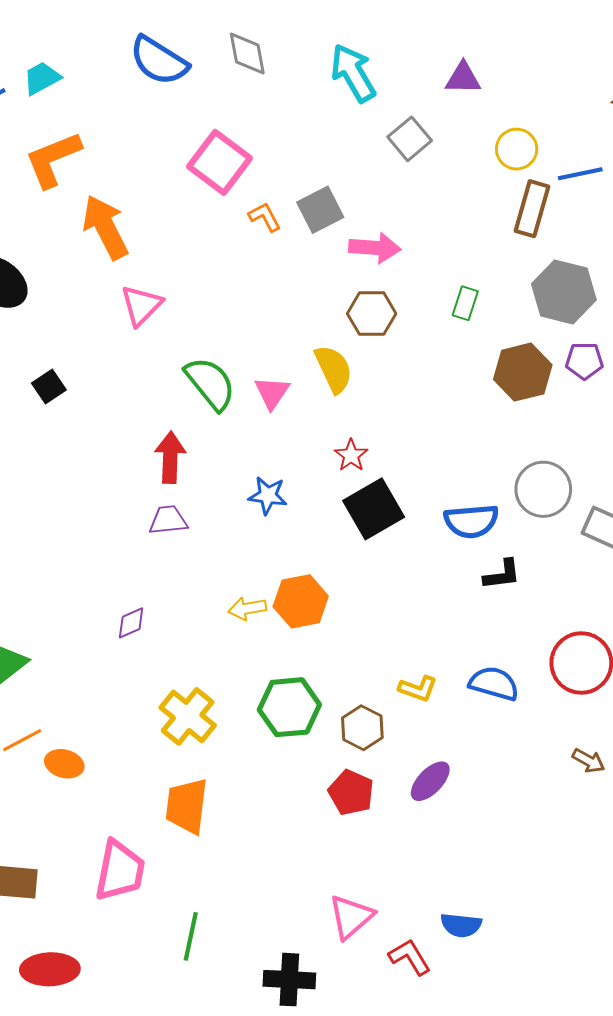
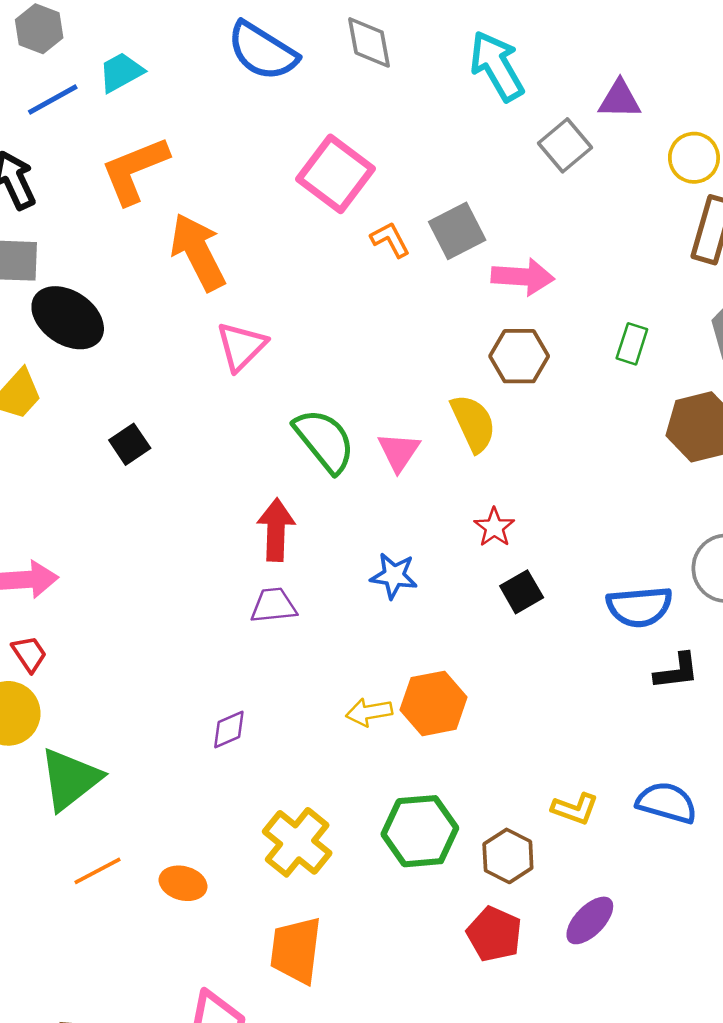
purple triangle: (463, 78) -> (620, 99), moved
black square: (374, 509) -> (522, 592), size x0.6
orange ellipse: (64, 764) -> (183, 883), moved

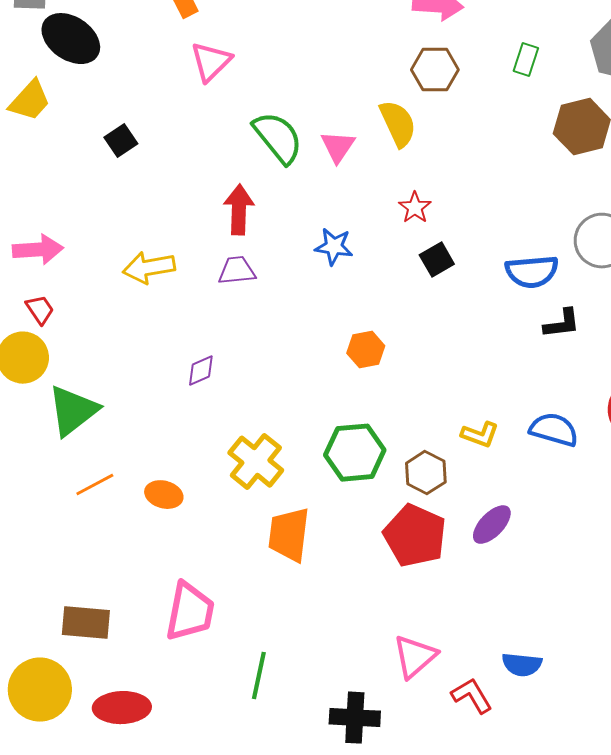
orange hexagon: (434, 703) -> (366, 350), size x0.7
yellow arrow: (369, 712) -> (149, 268), moved, size x1.4
red pentagon: (494, 934) -> (415, 536), size x1.4
orange trapezoid: (296, 950) -> (289, 535), moved

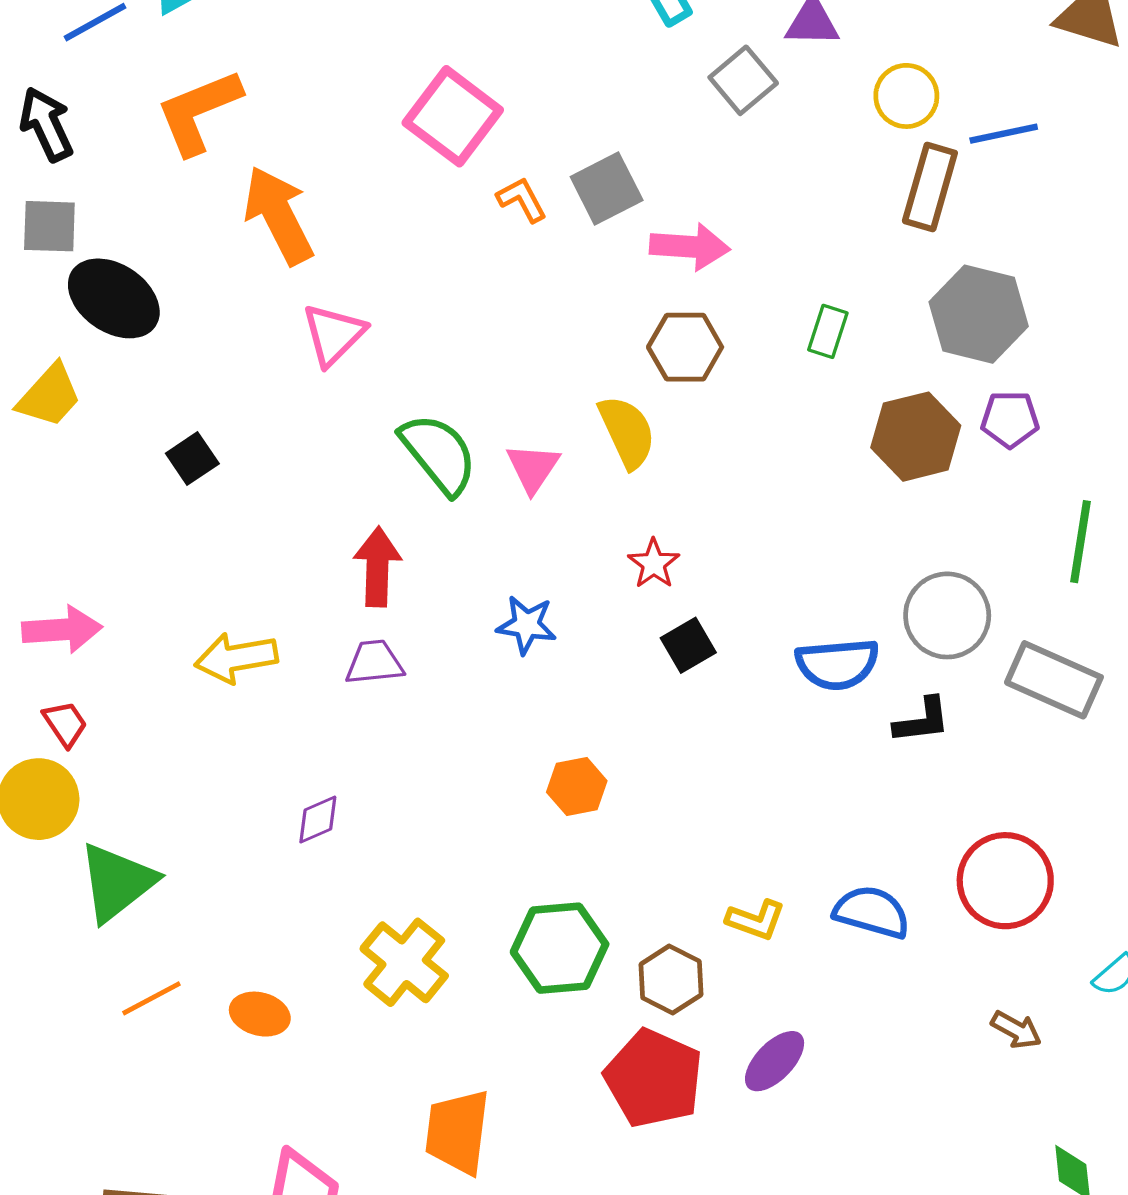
black L-shape: (562, 324) -> (922, 721), moved
orange trapezoid: (289, 535) -> (458, 1132), moved

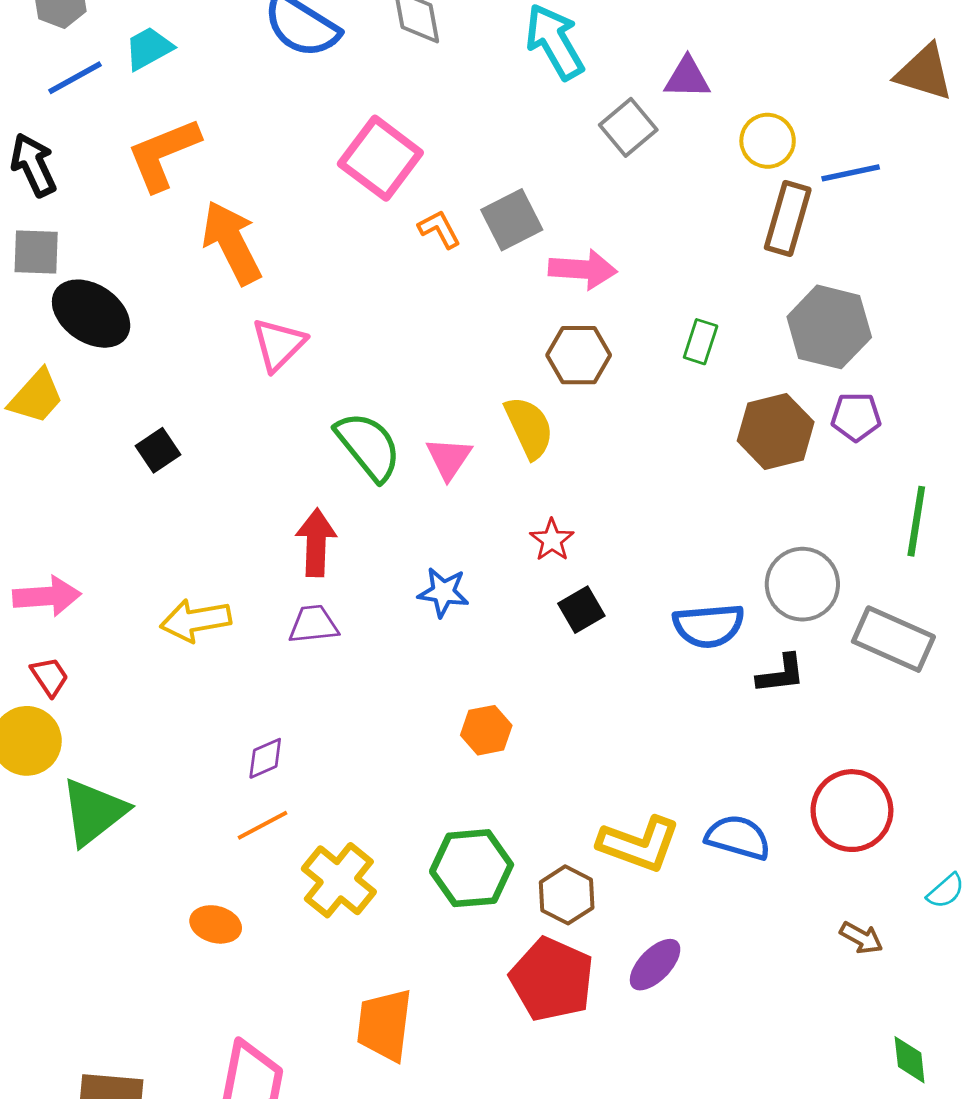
yellow L-shape: (756, 920) -> (639, 844), size x1.6
orange line: (151, 998) -> (263, 825), moved

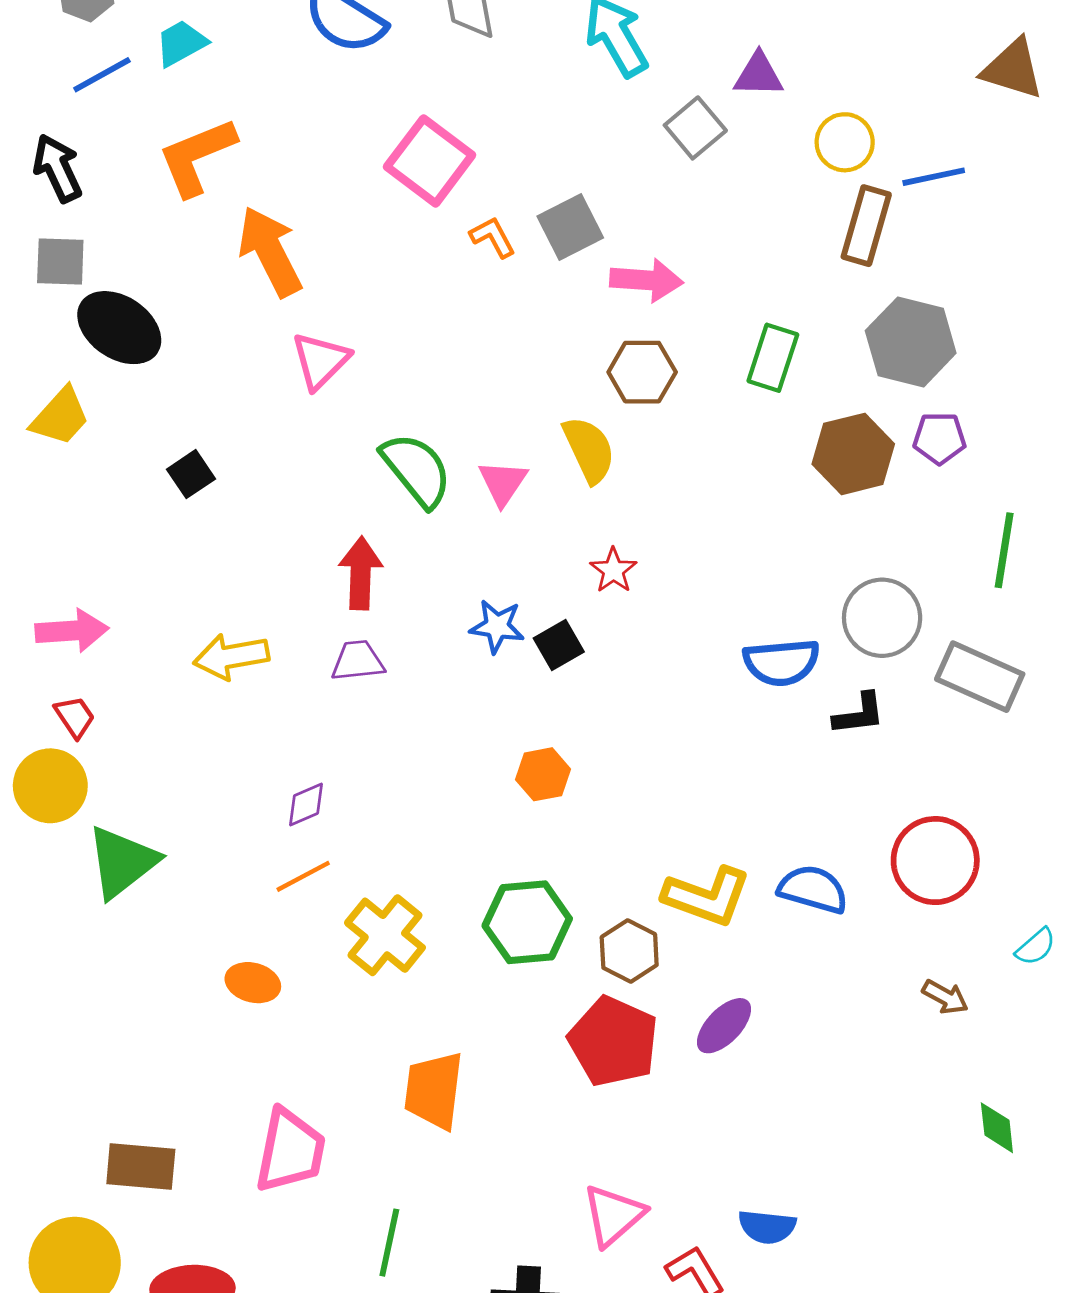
green rectangle: (701, 342) -> (773, 358), size x1.4
black square: (581, 610) -> (559, 645), moved

